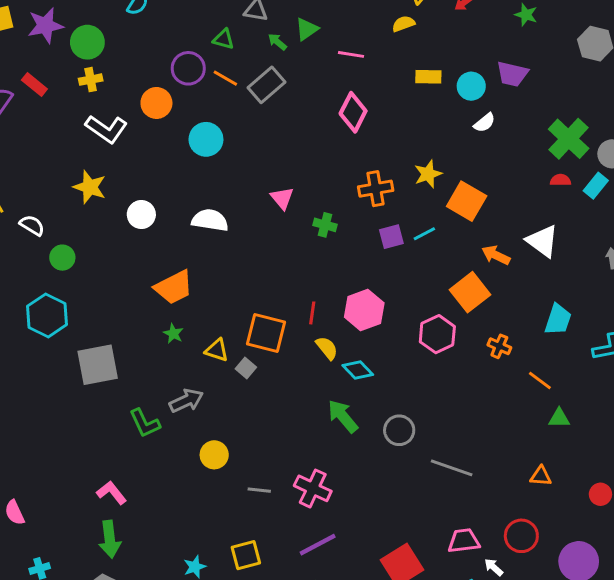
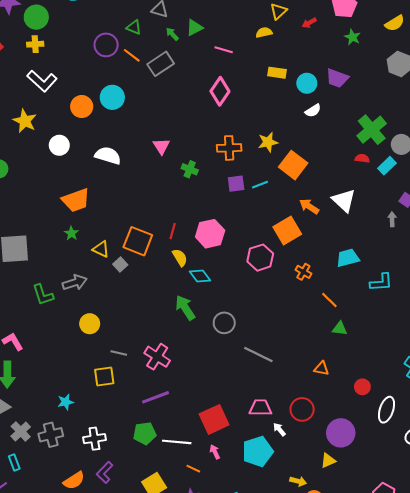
orange circle: (156, 103) -> (82, 107), moved
cyan trapezoid: (558, 319) -> (348, 258), turned -130
yellow square: (246, 555) -> (104, 376), moved

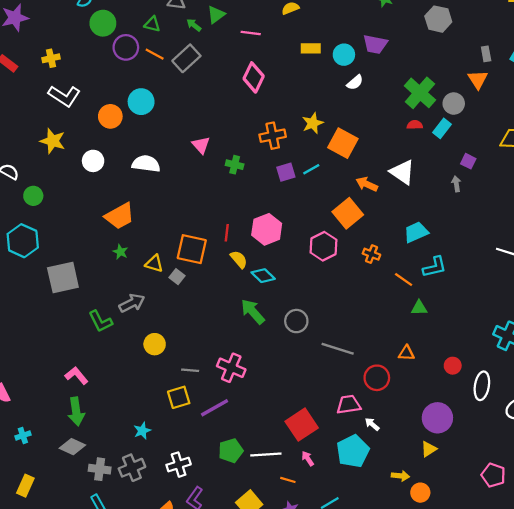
green circle: (36, 17) -> (103, 23), moved
cyan L-shape: (381, 282) -> (435, 267), moved
purple line: (156, 397) -> (215, 408), moved
red circle: (302, 409) -> (377, 378), moved
gray cross: (21, 431) -> (100, 469), turned -30

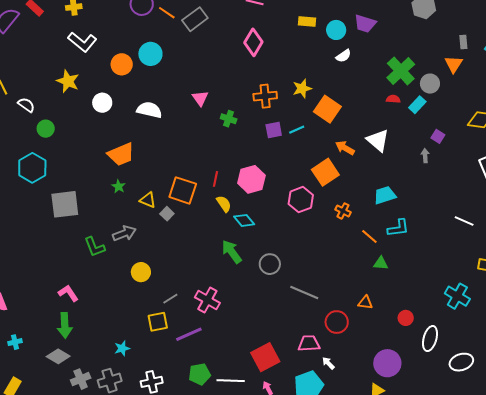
gray line: (190, 370) -> (170, 299), turned -42
gray cross: (100, 469) -> (81, 379), turned -36

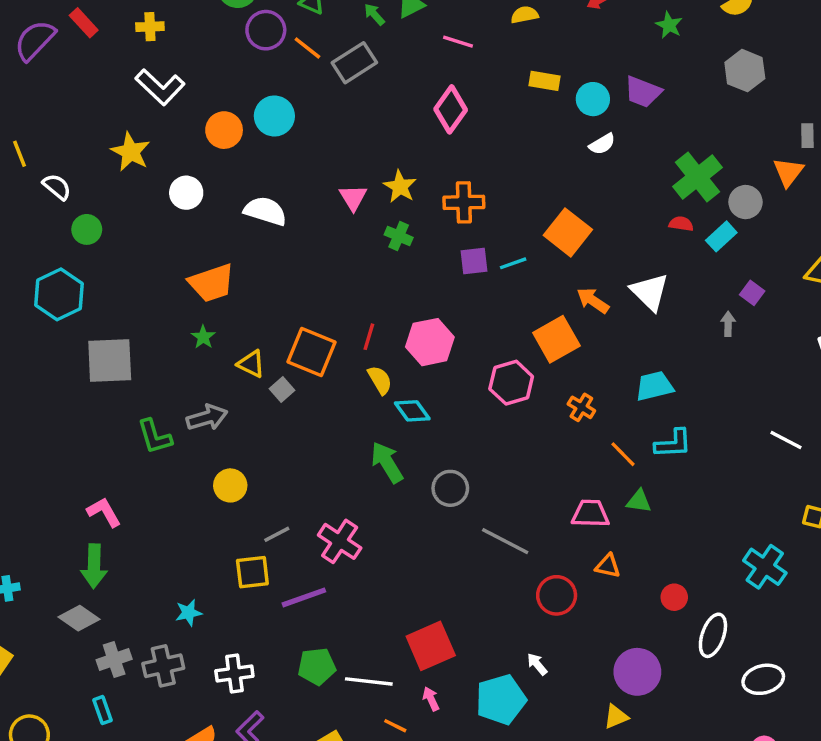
yellow star: (302, 89) -> (400, 187), moved, turned -30
pink trapezoid: (309, 343) -> (590, 514), moved

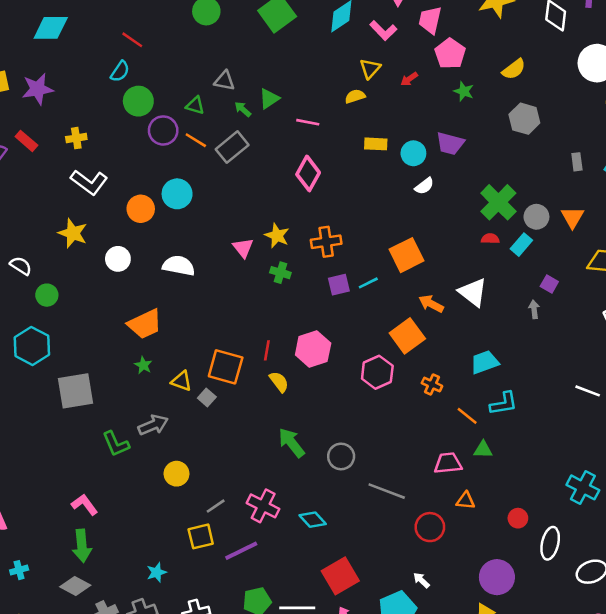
orange triangle: (788, 172) -> (572, 217), moved
orange square: (568, 232) -> (406, 255), turned 32
cyan diamond: (412, 411) -> (313, 520), moved

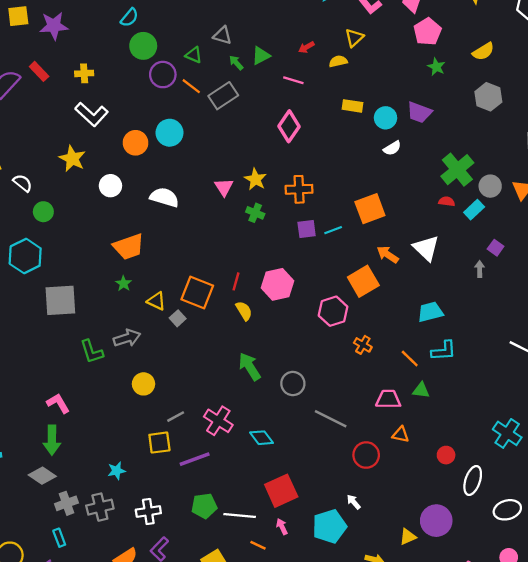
red arrow: (409, 79) -> (306, 47), moved
orange cross: (432, 385) -> (363, 345), moved
purple circle: (497, 577) -> (436, 521), moved

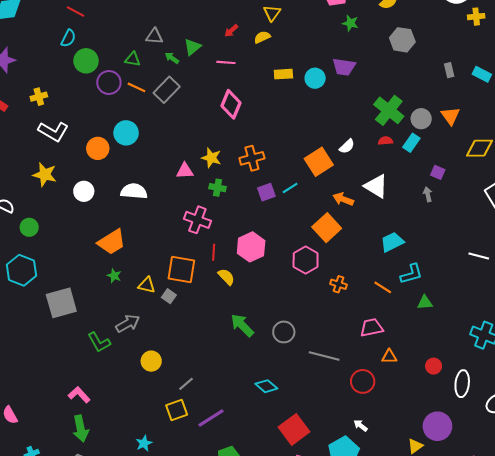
white semicircle: (392, 148) -> (347, 146), moved
pink triangle: (224, 187) -> (185, 171), turned -48
green triangle: (421, 390) -> (425, 303), moved
pink cross: (218, 421) -> (197, 220), moved

